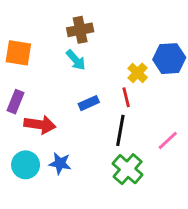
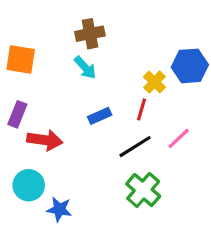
red line: (126, 97) -> (142, 109), turned 30
black line: (120, 130) -> (135, 147), turned 48
pink line: (168, 140) -> (179, 138), moved
blue star: (60, 163) -> (59, 209), moved

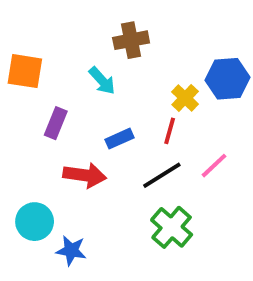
brown cross: (90, 34) -> (131, 40), moved
purple rectangle: (17, 114) -> (56, 123), moved
red arrow: (45, 140) -> (85, 175), moved

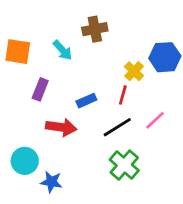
cyan arrow: (102, 81) -> (63, 50), moved

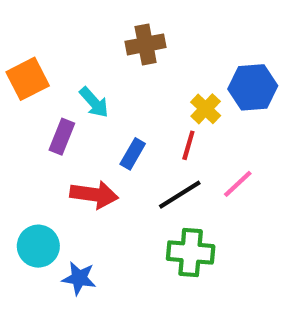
cyan arrow: (63, 50) -> (94, 102), moved
orange square: (18, 52) -> (28, 79), turned -36
blue rectangle: (86, 101) -> (133, 154), turned -36
green cross: (124, 165) -> (191, 253), turned -36

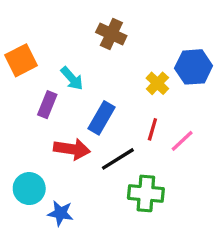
brown cross: (146, 44) -> (111, 34), turned 36
red line: (188, 145) -> (152, 129), moved
blue rectangle: (133, 154) -> (102, 118), size x1.4
black line: (180, 195) -> (118, 159), moved

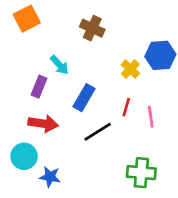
orange square: (21, 60) -> (27, 19), moved
pink line: (182, 141) -> (151, 117), turned -55
red arrow: (72, 149) -> (43, 124), moved
green cross: (146, 193) -> (141, 173), moved

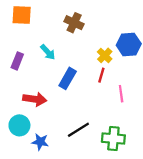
orange square: (27, 19) -> (22, 15), turned 30
purple rectangle: (39, 87) -> (17, 61), moved
red line: (126, 107) -> (101, 75), moved
black line: (98, 132) -> (78, 130), moved

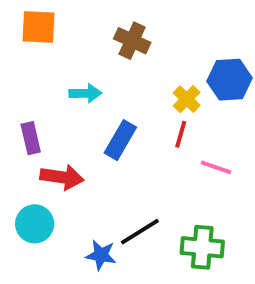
cyan arrow: (48, 52) -> (85, 93), turned -49
purple rectangle: (17, 61) -> (31, 138), moved, turned -35
pink line: (121, 94) -> (216, 167), turned -63
blue star: (40, 142) -> (101, 255), moved

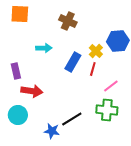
blue rectangle: (120, 140) -> (73, 62), moved
pink line: (216, 167) -> (111, 86), turned -56
green cross: (202, 247) -> (107, 110), moved

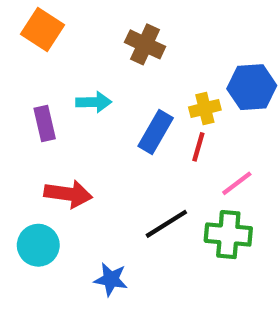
orange square: (20, 14) -> (43, 29), turned 30
yellow cross: (96, 51) -> (205, 109), turned 32
purple rectangle: (16, 71) -> (45, 123), moved
black line: (72, 119) -> (166, 224), moved

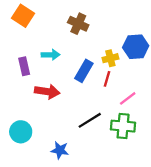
red arrow: (68, 194) -> (47, 92), moved

